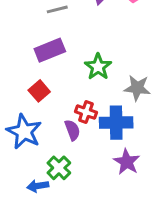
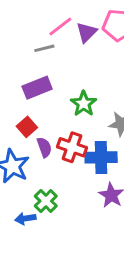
red cross: (86, 112) -> (72, 147), size x1.4
purple semicircle: (72, 130) -> (44, 147), moved

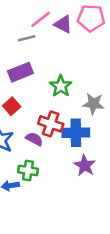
purple triangle: (87, 32) -> (63, 24), turned -48
purple semicircle: (44, 147) -> (34, 139), moved, turned -42
green cross: (46, 201) -> (28, 170), turned -36

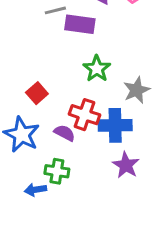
purple rectangle: (20, 72) -> (80, 24), moved, turned 30
gray star: (93, 104) -> (137, 90), turned -30

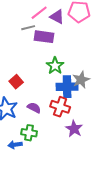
red cross: (84, 115) -> (60, 107), moved
blue cross: (115, 125) -> (67, 87), moved

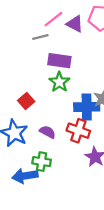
purple rectangle: (44, 37) -> (59, 61), moved
green star: (55, 66) -> (59, 82), moved
blue arrow: (15, 145) -> (25, 176), size x1.5

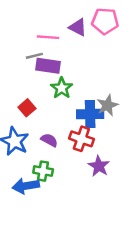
pink line: (53, 19) -> (48, 37), moved, turned 42
gray line: (40, 37) -> (34, 56), moved
purple rectangle: (59, 61) -> (48, 66), moved

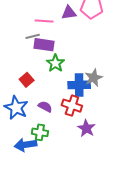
purple triangle: (78, 27) -> (69, 13), turned -35

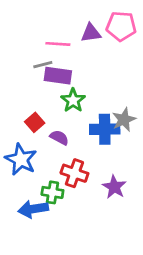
red cross: (72, 106) -> (74, 173), moved
purple semicircle: (45, 107) -> (59, 137), moved

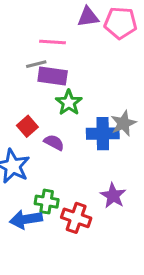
purple triangle: (91, 33) -> (88, 17), moved
red cross: (74, 173) -> (76, 218), moved

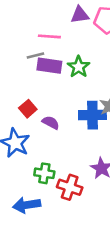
green star: (69, 103) -> (79, 67), moved
blue arrow: (26, 219) -> (27, 205), moved

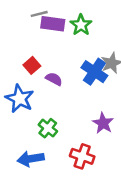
blue cross: (92, 115) -> (94, 72), turned 35
green cross: (44, 173) -> (48, 128), turned 30
red cross: (70, 187) -> (82, 156), moved

